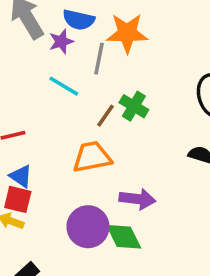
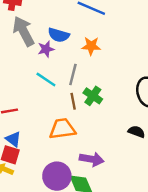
orange star: (127, 33) -> (91, 46), size x0.7
gray line: (99, 59) -> (73, 74), moved
brown line: (105, 116) -> (73, 101), turned -49

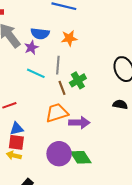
green cross: (93, 96) -> (78, 80), turned 35
blue triangle: (13, 139) -> (17, 129), turned -40
purple arrow: (92, 159) -> (79, 123), moved

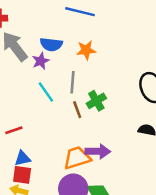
cyan line: (36, 73) -> (46, 92), turned 30
orange trapezoid: (57, 113) -> (77, 158), moved

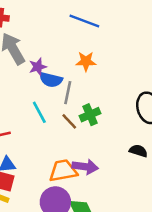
blue semicircle: (51, 44) -> (51, 80), moved
cyan line: (46, 92) -> (39, 112), moved
brown line: (77, 110) -> (69, 121), turned -30

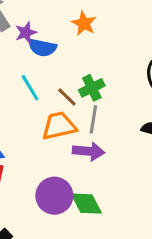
orange star: (86, 61) -> (84, 23), turned 30
gray line: (68, 93) -> (93, 119), moved
orange trapezoid: (63, 171) -> (59, 126), moved

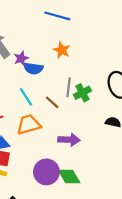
green cross: (92, 88) -> (82, 93), moved
gray line: (93, 119) -> (69, 87), moved
orange trapezoid: (59, 126) -> (29, 125), moved

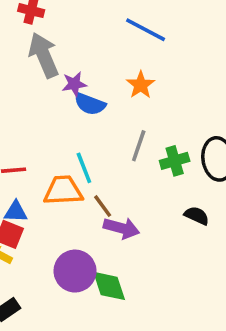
green cross: (82, 93) -> (175, 161), moved
cyan line: (26, 97) -> (84, 168), moved
brown line: (52, 102) -> (103, 206), moved

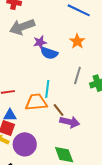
gray arrow: (44, 55) -> (22, 27), turned -85
cyan line: (84, 168) -> (47, 89), turned 30
purple circle: (75, 271) -> (25, 144), moved

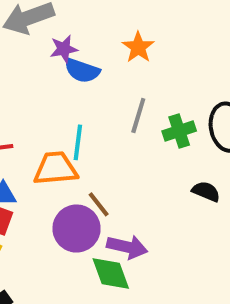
brown line: (59, 110) -> (99, 204), moved
purple arrow: (70, 122) -> (127, 247), moved
purple circle: (25, 144) -> (77, 229), moved

